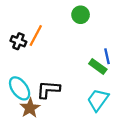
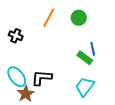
green circle: (81, 15) -> (79, 18), moved
orange line: (36, 35) -> (49, 18), moved

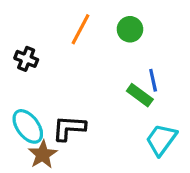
cyan trapezoid: (85, 87) -> (161, 140), moved

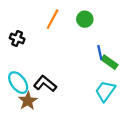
green rectangle: (140, 95) -> (110, 62), moved
black L-shape: (69, 128) -> (45, 84), turned 35

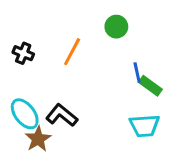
orange line: (53, 19) -> (72, 52), moved
cyan trapezoid: (105, 91) -> (144, 126), turned -130

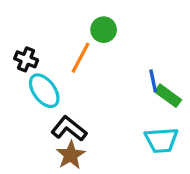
green circle: (116, 27) -> (104, 30), moved
cyan ellipse: (25, 114) -> (44, 91), moved
brown star: (38, 139) -> (71, 155), moved

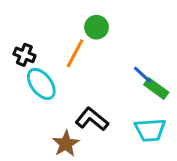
blue line: (153, 81) -> (142, 75), turned -35
black L-shape: (69, 129) -> (92, 119), moved

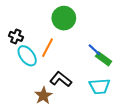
green circle: (96, 27) -> (64, 18), size x1.5
orange line: (75, 53) -> (47, 48), moved

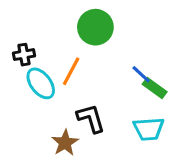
black cross: (16, 36) -> (24, 55), turned -32
black L-shape: (61, 79) -> (91, 118), turned 35

